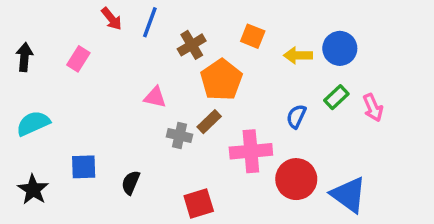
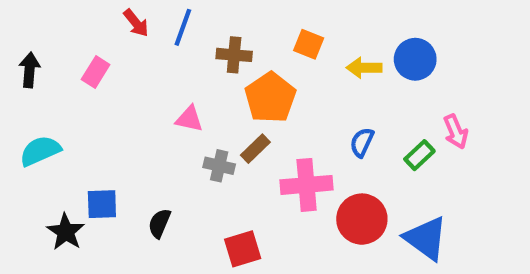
brown cross: (192, 45) -> (234, 55), turned 36
green rectangle: (336, 97) -> (419, 155), moved
black star: (33, 190) -> (66, 232), moved

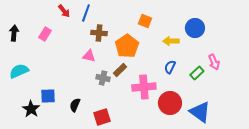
brown cross: (234, 55) -> (99, 33), moved
yellow arrow: (364, 68) -> (171, 41), moved
red square: (243, 249) -> (102, 117), moved

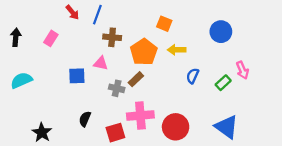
yellow arrow: (171, 41) -> (177, 50), moved
pink cross: (144, 87) -> (140, 116), moved
blue square: (48, 96) -> (77, 76), moved
red circle: (170, 103) -> (176, 127), moved
black star: (31, 109) -> (42, 133), moved

